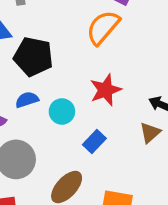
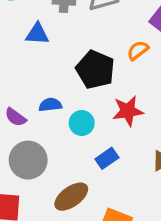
orange semicircle: (103, 27) -> (138, 50), size x0.6
black pentagon: (33, 57) -> (95, 70), moved

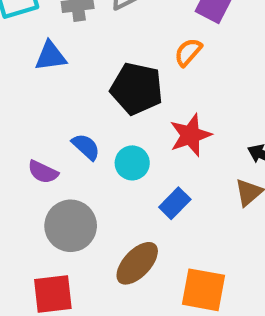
blue semicircle: (50, 105) -> (86, 147), turned 60

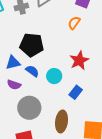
blue triangle: (51, 56) -> (13, 63), moved
black pentagon: (137, 89) -> (32, 45), moved
brown ellipse: (137, 263) -> (62, 121), turned -30

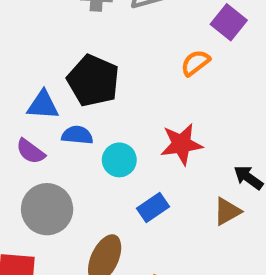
blue semicircle: (32, 71) -> (77, 135), turned -48

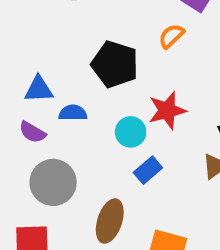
black pentagon: (93, 81) -> (115, 64), moved
cyan circle: (119, 160) -> (131, 132), moved

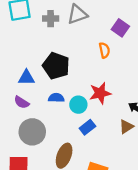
orange semicircle: (171, 36) -> (104, 50), turned 119
black pentagon: (115, 64) -> (56, 66), moved
blue semicircle: (73, 113) -> (56, 98), moved

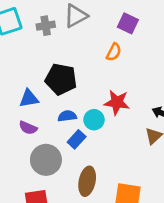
orange semicircle: (104, 50) -> (114, 52), turned 49
red star: (100, 93) -> (117, 102), turned 30
blue rectangle: (87, 127) -> (77, 139), moved

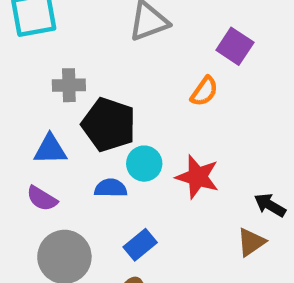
gray cross: (46, 26) -> (69, 85), moved
cyan circle: (94, 120) -> (144, 164), moved
blue rectangle: (77, 139) -> (140, 245), moved

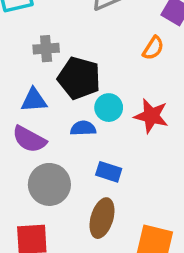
purple semicircle: (42, 199) -> (29, 139), size x1.4
blue rectangle: (140, 245) -> (109, 172), turned 60

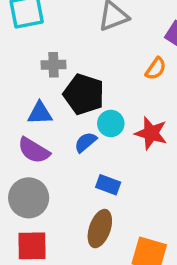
blue semicircle: (83, 128) -> (86, 142), turned -40
gray circle: (49, 184) -> (29, 198), moved

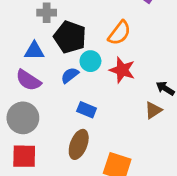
orange semicircle: (156, 69) -> (119, 33), moved, size x1.4

